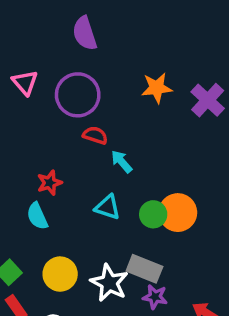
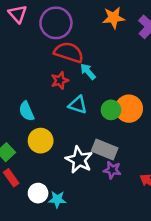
red semicircle: (95, 135) -> (69, 52), size x1.6
red star: (50, 183) -> (60, 80), moved
yellow circle: (60, 274) -> (41, 141), moved

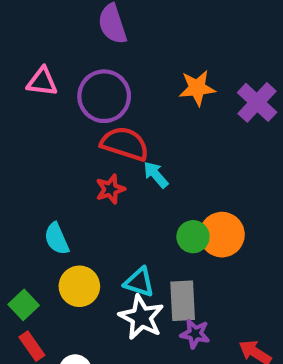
pink triangle: (18, 14) -> (42, 82), turned -42
cyan triangle: (78, 105) -> (139, 282), moved
gray rectangle: (105, 150) -> (183, 301), turned 65

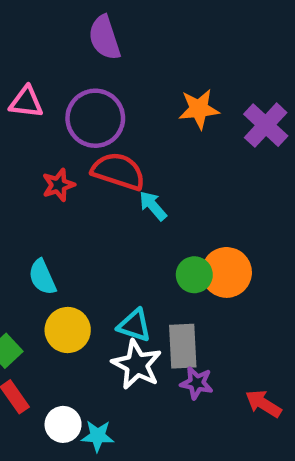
red star: (110, 189) -> (58, 185), moved

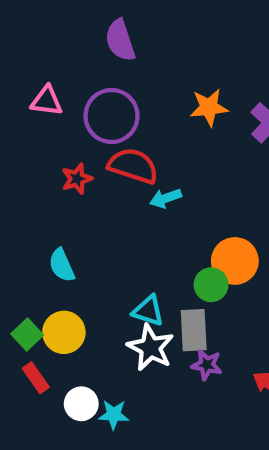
cyan arrow: (153, 206) -> (166, 198), turned -68
green circle: (194, 275) -> (211, 285), moved
yellow circle: (68, 330) -> (64, 332), moved

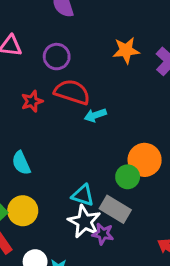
purple circle: (111, 116) -> (57, 57), size x0.7
gray rectangle: (194, 330) -> (115, 209), turned -56
purple star: (207, 365) -> (103, 234), moved

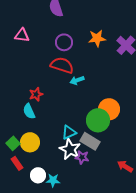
purple circle: (57, 57) -> (64, 42), moved
red star: (32, 101) -> (36, 94), moved
green circle: (128, 177) -> (98, 120), size x1.5
cyan triangle: (83, 195) -> (69, 132), turned -42

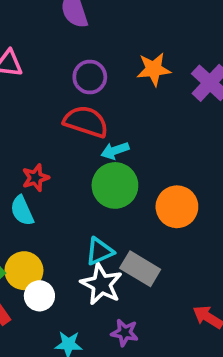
green circle: (98, 120) -> (115, 185), moved
purple star: (82, 157) -> (125, 333), moved
white circle: (38, 175) -> (39, 296), moved

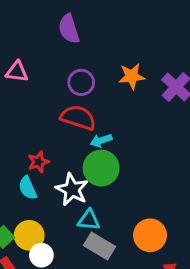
orange circle: (177, 207) -> (150, 235), moved
cyan triangle: (99, 251) -> (89, 220), turned 30
gray rectangle: (140, 269) -> (100, 246), moved
white star: (101, 284) -> (72, 189), moved

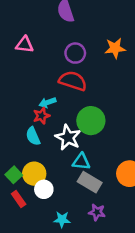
cyan arrow: (101, 141) -> (47, 103), moved

